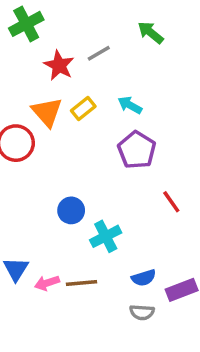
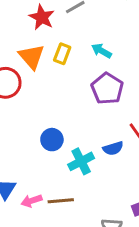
yellow rectangle: (83, 109) -> (62, 54), turned -30
blue semicircle: (144, 278) -> (113, 148), moved

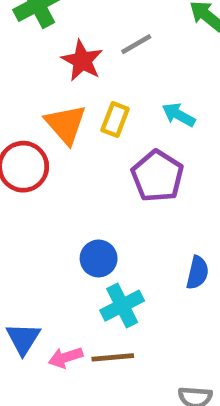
purple pentagon: (107, 89) -> (157, 176), moved
blue semicircle: (113, 148) -> (197, 273), turned -60
cyan cross: (81, 161) -> (122, 306), moved

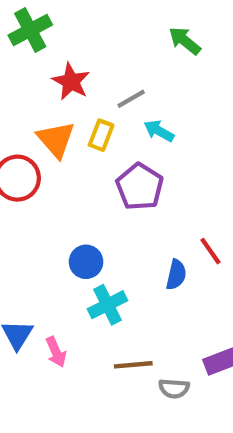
gray line: (136, 44) -> (131, 99), moved
pink arrow: (66, 357) -> (56, 352), turned -96
brown line: (113, 357) -> (133, 365), moved

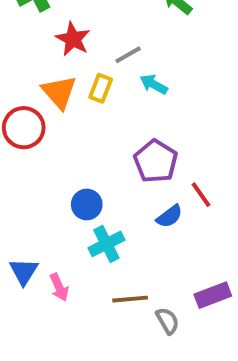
purple pentagon: (140, 187) -> (156, 161), moved
blue semicircle: (176, 275) -> (169, 216), turned 40
gray semicircle: (174, 388) -> (168, 321), turned -124

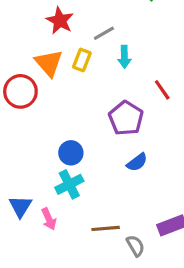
cyan arrow: (154, 84) -> (124, 57), turned -120
red line: (201, 195) -> (162, 90), moved
cyan cross: (106, 244) -> (69, 184), moved

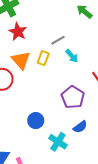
red star: (60, 21) -> (18, 32), moved
cyan arrow: (124, 57) -> (72, 56), turned -40
cyan cross: (69, 184) -> (58, 142), moved, turned -30

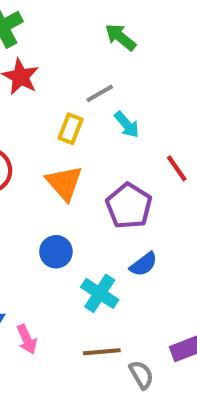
green arrow: (84, 12) -> (121, 37), moved
orange triangle: (21, 60) -> (64, 183), moved

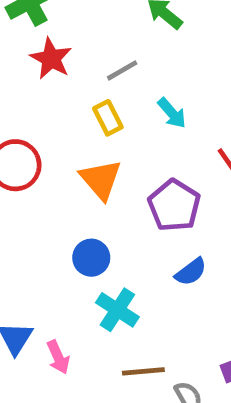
gray line: (100, 93) -> (122, 70), moved
yellow rectangle: (71, 129) -> (108, 118), turned -48
cyan cross: (100, 293) -> (117, 310), moved

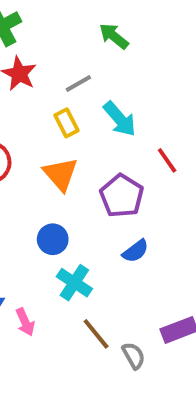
cyan arrow: (172, 113) -> (120, 119), size x1.4
brown line: (143, 371) -> (96, 334), turned 56

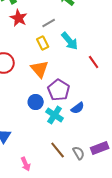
purple pentagon: (122, 196) -> (59, 90), moved
cyan cross: (74, 283) -> (55, 115), moved
pink arrow: (25, 322) -> (26, 164), moved
gray semicircle: (134, 356) -> (79, 153), moved

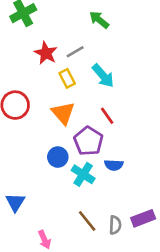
red star: (19, 18) -> (46, 53), moved
red line: (94, 62) -> (107, 116), moved
blue semicircle: (78, 108) -> (114, 165), turned 40
gray semicircle: (79, 153) -> (115, 225), turned 32

